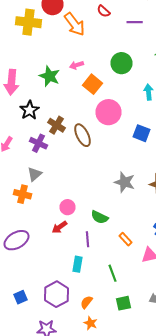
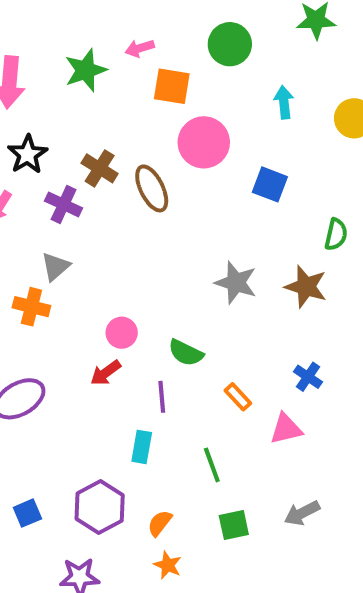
green star: (50, 76) -> (86, 70), turned 30
orange square: (92, 84) -> (172, 86), turned -30
black star: (30, 110) -> (27, 154), moved

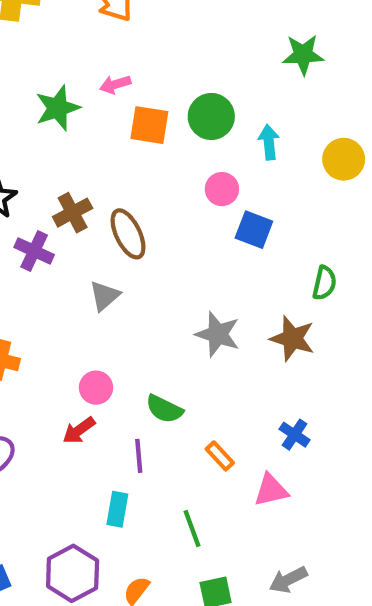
green circle: (230, 44) -> (211, 116), moved
pink circle: (204, 142) -> (222, 189), moved, size x0.6
brown cross: (100, 168) -> (73, 213), turned 30
gray triangle: (56, 267) -> (105, 296), moved

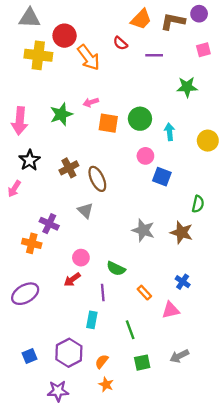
purple cross: (34, 251) -> (49, 224), moved
gray triangle: (105, 296) -> (85, 211), turned -35

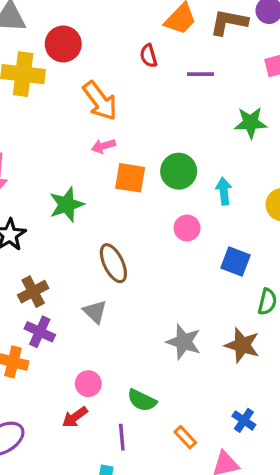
red semicircle: (120, 43) -> (149, 56), turned 32
orange arrow: (89, 57) -> (100, 101), moved
green star: (61, 114) -> (67, 205), moved
brown cross: (69, 168) -> (33, 292), moved
blue square: (162, 177) -> (236, 261), moved

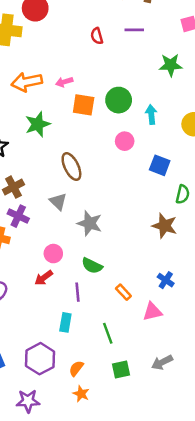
red semicircle: (149, 56) -> (97, 36), moved
orange arrow: (100, 101) -> (27, 82), moved, turned 116
gray star: (184, 342) -> (90, 223), moved

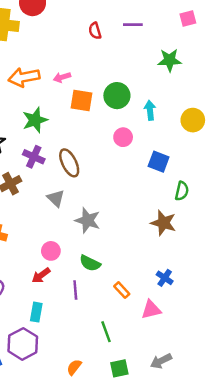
purple cross: (18, 216) -> (34, 157), moved
cyan rectangle: (65, 322) -> (36, 312), moved
purple hexagon: (40, 359) -> (23, 344), moved

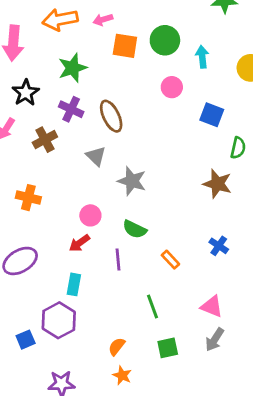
pink triangle: (151, 310) -> (212, 306), moved, turned 35
gray arrow: (161, 361) -> (215, 340), turned -30

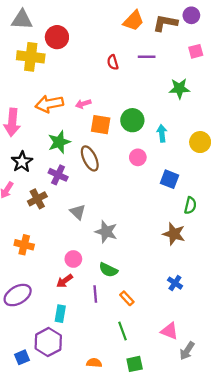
brown ellipse: (111, 116) -> (90, 158), moved
orange rectangle: (170, 260) -> (127, 298), moved
gray arrow: (215, 340) -> (187, 351), moved
orange semicircle: (117, 346) -> (94, 363), turned 56

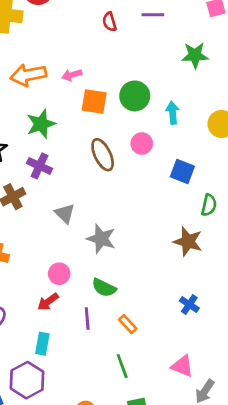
brown ellipse: (90, 158) -> (103, 155), moved

